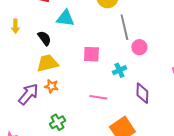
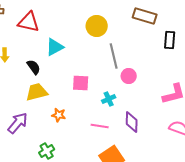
cyan triangle: (65, 18) -> (55, 47), turned -36
orange star: (51, 86) -> (59, 115), moved
pink line: (98, 97) -> (100, 126), moved

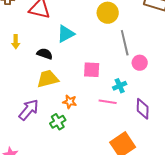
black semicircle: (34, 67) -> (45, 54), turned -35
pink line: (100, 126) -> (108, 102), moved
green cross: (47, 151) -> (58, 122), moved

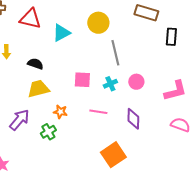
cyan triangle: (66, 34) -> (61, 33), moved
pink circle: (140, 63) -> (136, 82), moved
cyan cross: (120, 86) -> (110, 84), moved

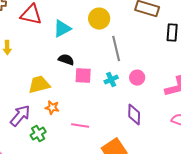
black semicircle: (35, 64) -> (66, 60), moved
orange star: (60, 112) -> (52, 108), moved
pink line: (98, 112) -> (80, 126), moved
green cross: (48, 132) -> (38, 134), moved

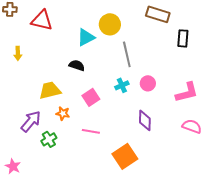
cyan triangle: (62, 29) -> (86, 37), moved
pink square: (83, 76) -> (91, 97), moved, turned -36

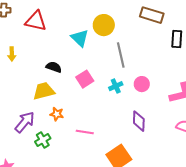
cyan triangle: (86, 37) -> (80, 38), turned -48
black semicircle: (77, 65) -> (54, 67), moved
pink square: (91, 97) -> (85, 79), moved

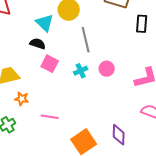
black semicircle: (54, 67) -> (38, 44), moved
pink square: (85, 79) -> (50, 64), turned -30
purple diamond: (139, 121) -> (119, 135), moved

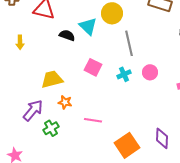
black semicircle: (38, 44) -> (67, 35), moved

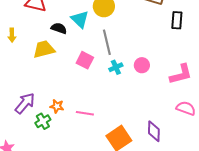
gray line: (129, 43) -> (107, 42), moved
yellow trapezoid: (52, 79) -> (44, 49), moved
orange star: (65, 102) -> (57, 106), moved

